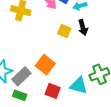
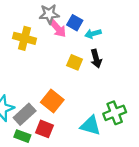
red square: (53, 91) -> (44, 129), moved

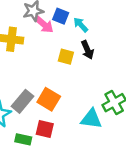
cyan arrow: (93, 34) -> (81, 25), turned 70
gray rectangle: (25, 114) -> (22, 101), moved

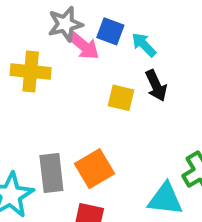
orange square: (49, 99) -> (94, 169), turned 30
gray rectangle: (22, 101) -> (51, 173), turned -45

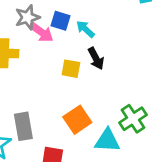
orange square: (94, 169) -> (77, 120), moved

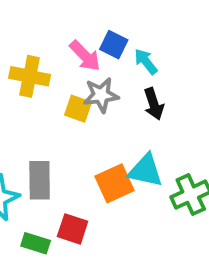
gray star: (27, 17) -> (101, 95), moved
yellow square: (71, 69) -> (78, 109), moved
cyan triangle: (107, 141) -> (145, 170), moved

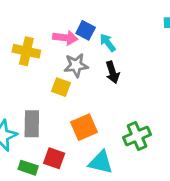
pink arrow: (85, 56) -> (65, 38), turned -40
yellow square: (78, 109) -> (61, 87), moved
cyan triangle: (145, 170) -> (101, 162), moved

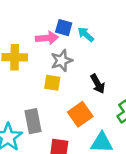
black arrow: (113, 72) -> (98, 84), moved

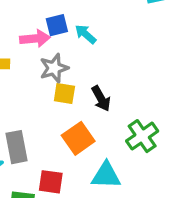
blue square: (64, 28) -> (57, 25), turned -30
yellow square: (52, 83) -> (64, 94), moved

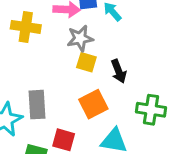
green cross: (142, 136) -> (151, 110), turned 36

